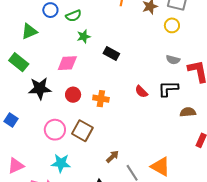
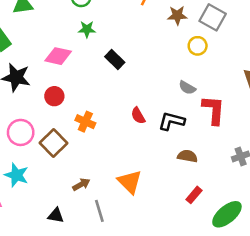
orange cross: (101, 99) -> (85, 122), moved
orange triangle: (160, 167) -> (130, 182), moved

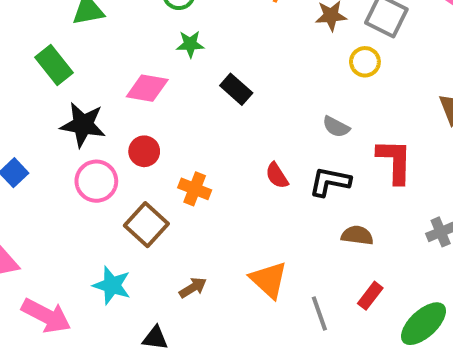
gray semicircle: (187, 88) -> (336, 127), moved
pink circle: (21, 132) -> (96, 181), moved
cyan star: (16, 175) -> (112, 285), moved
gray line: (99, 211) -> (319, 313), moved

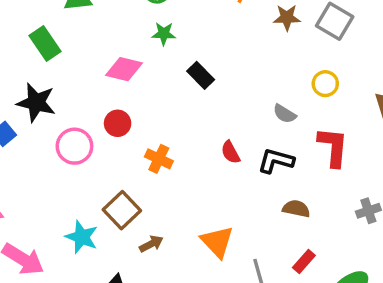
yellow circle: (365, 62) -> (325, 84), moved
black star: (83, 125) -> (36, 103), moved
brown square: (146, 225) -> (122, 210), moved

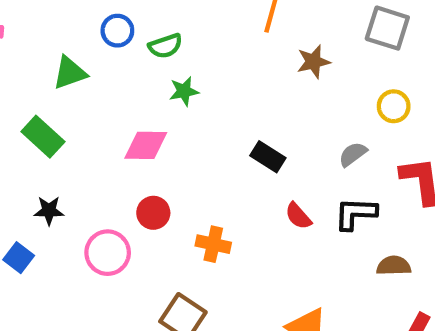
brown star: (287, 18) -> (313, 62), moved
black rectangle: (201, 75) -> (268, 157), moved
black star: (36, 103) -> (49, 211), size x0.6
gray semicircle: (285, 114) -> (353, 154), turned 125

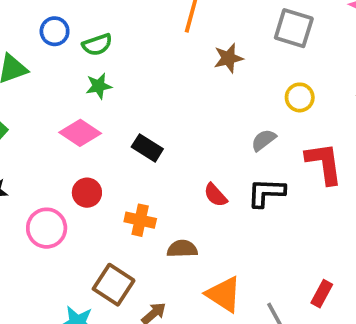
green star: (184, 91) -> (99, 86), moved
pink diamond: (146, 145) -> (80, 133), turned 33
black rectangle: (268, 157) -> (147, 148), moved
brown semicircle: (394, 266) -> (182, 249), moved

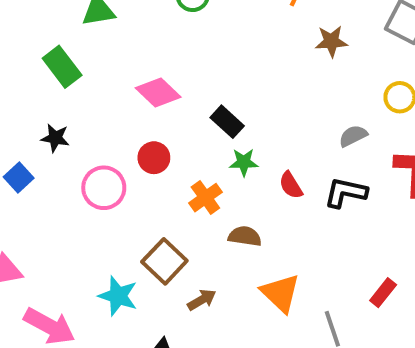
green star: (99, 86) -> (244, 162), moved
orange cross: (140, 220) -> (205, 198), turned 32
red rectangle: (322, 294) -> (383, 293), moved

